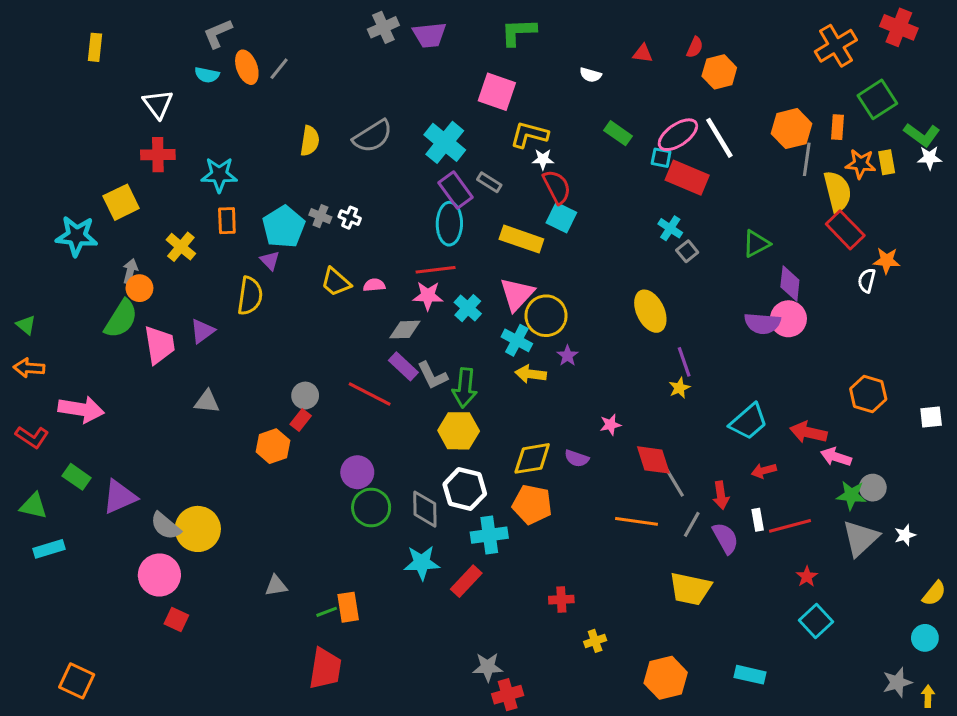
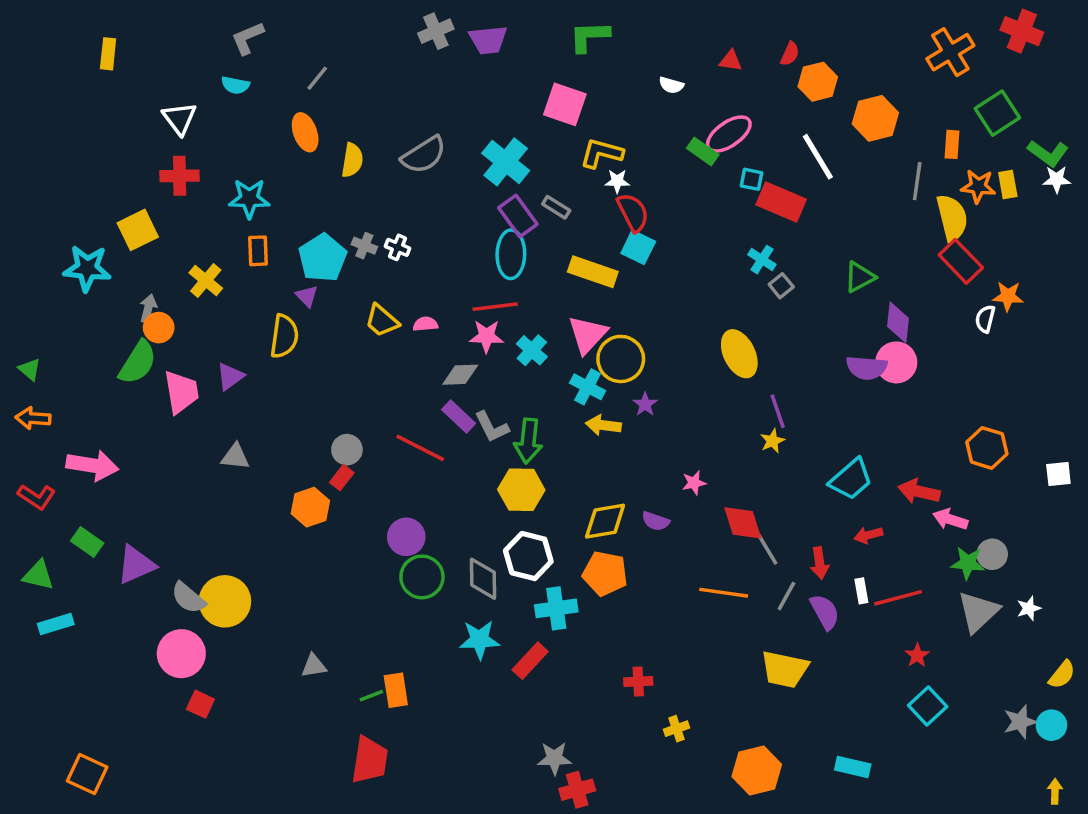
orange ellipse: (247, 67) -> (305, 132), moved
orange hexagon: (791, 129) -> (875, 118), moved
pink ellipse: (678, 135) -> (729, 134), moved
gray star: (897, 682) -> (1020, 722), moved

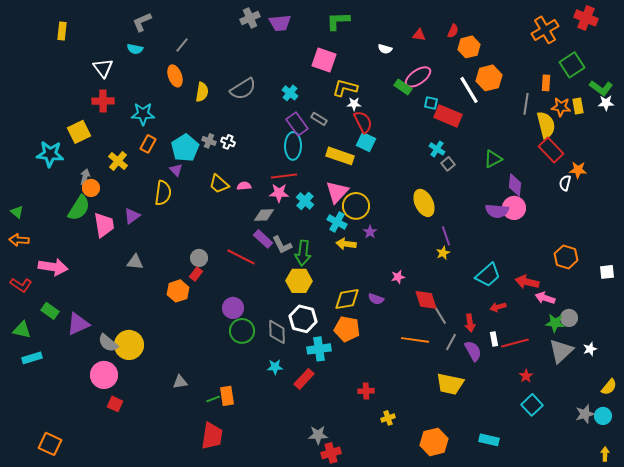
orange hexagon: (875, 118) -> (489, 78), moved
cyan cross: (506, 162) -> (290, 93), size x0.6
orange rectangle: (258, 251) -> (148, 144), turned 30
cyan star: (479, 640) -> (275, 367), size x0.7

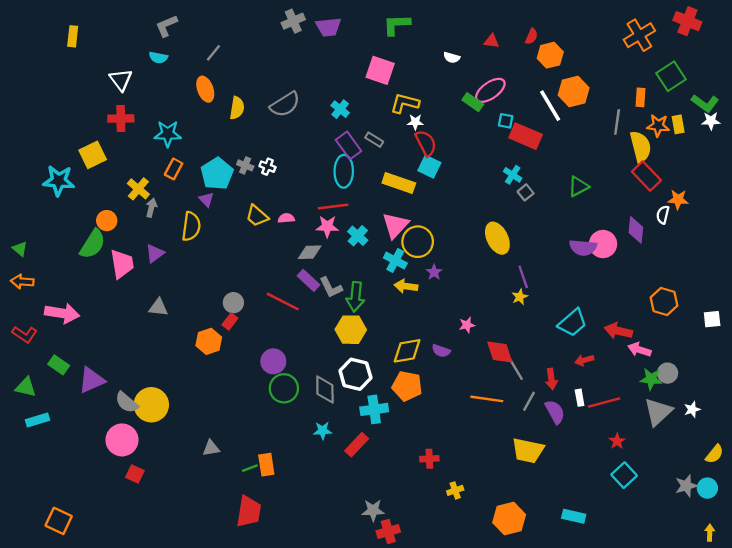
gray arrow: (85, 177) -> (151, 208), moved
purple diamond: (515, 185) -> (636, 230), moved

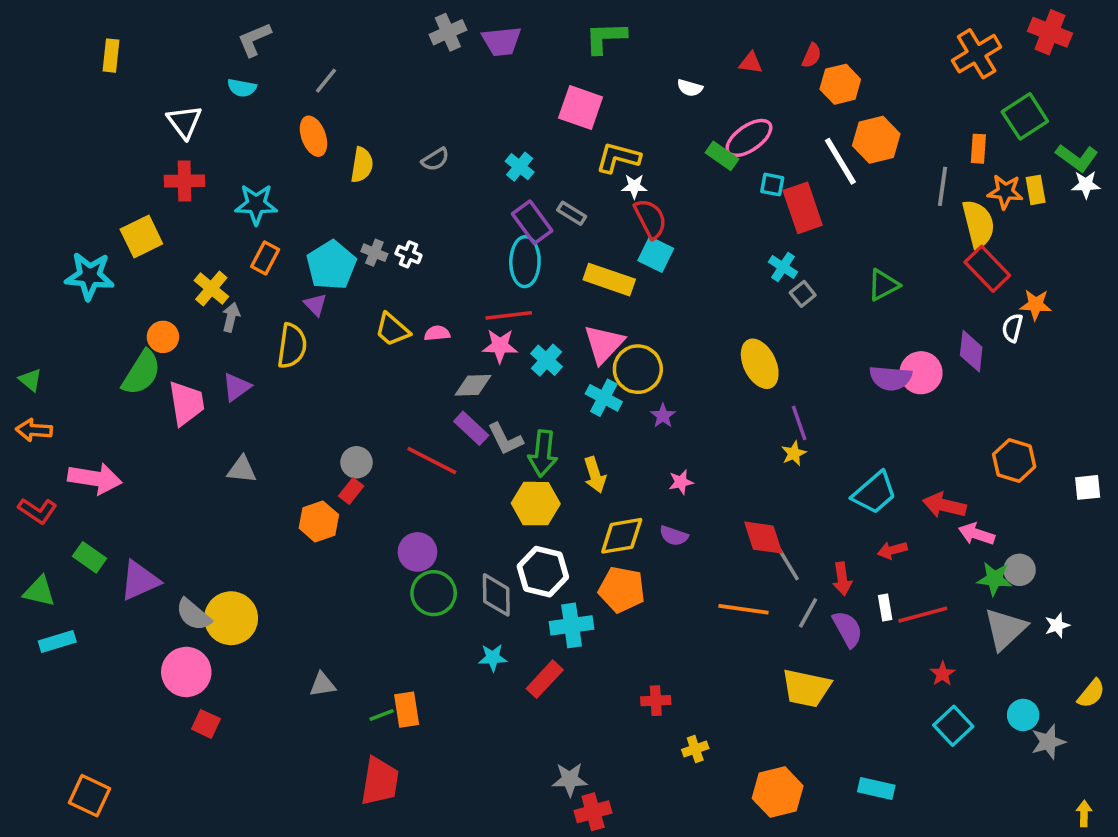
gray semicircle: (285, 104) -> (435, 159), size x0.6
red rectangle: (526, 136) -> (803, 208), turned 48
yellow arrow: (406, 286) -> (595, 475), moved, turned -115
pink star: (467, 325) -> (681, 482), moved
cyan circle: (707, 488) -> (1023, 715), moved

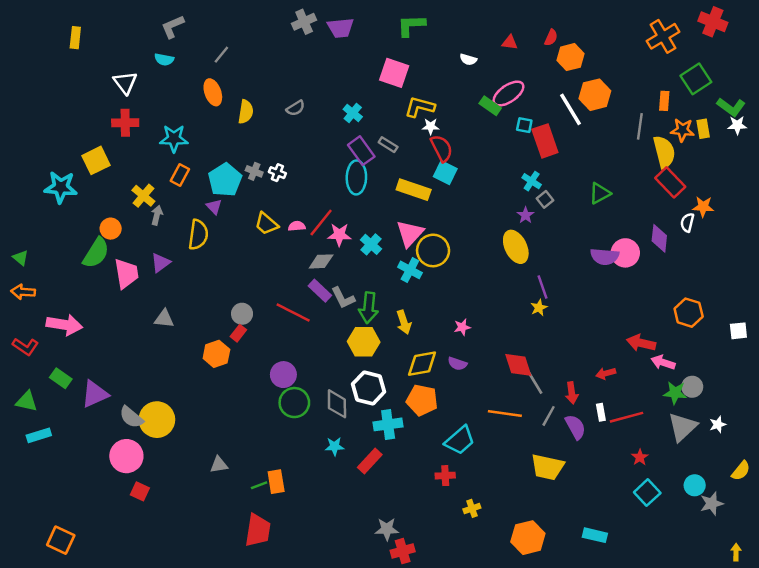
red line: (509, 315) -> (321, 222), moved, turned -44
purple star: (663, 416) -> (526, 215), moved
cyan trapezoid: (874, 493) -> (460, 440), moved

